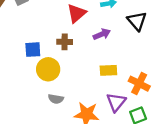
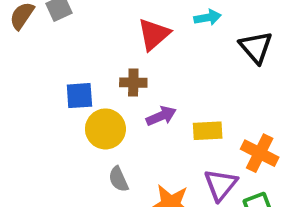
purple arrow: (102, 34) -> (161, 116), moved
gray semicircle: (56, 99) -> (118, 179), turned 56

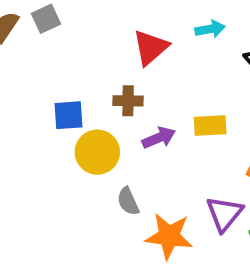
yellow rectangle: (208, 131) -> (210, 125), moved
gray semicircle: (118, 179) -> (128, 201), moved

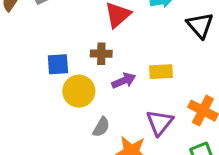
gray semicircle: (128, 201) -> (101, 127), turned -126
purple triangle: (224, 214) -> (160, 123), moved

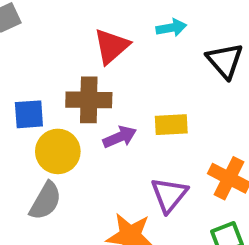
brown cross: (101, 54) -> (89, 100), size x1.5
gray semicircle: (101, 127) -> (45, 201), moved, size x1.4

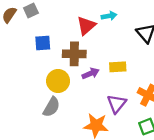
cyan arrow: (171, 28) -> (109, 16), moved
blue square: (29, 114) -> (43, 43), moved

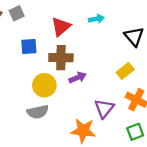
red triangle: (86, 26) -> (61, 27), moved
yellow rectangle: (118, 67) -> (125, 71), moved, turned -35
gray semicircle: (52, 107) -> (38, 112), turned 48

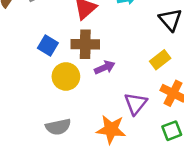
blue square: (29, 47) -> (48, 46), moved, turned 35
gray semicircle: (38, 112) -> (58, 127), moved

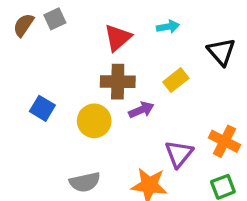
blue square: (48, 46) -> (42, 108), moved
yellow rectangle: (160, 60) -> (176, 80), moved

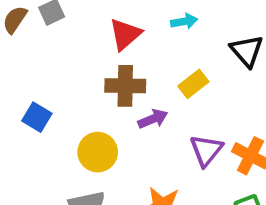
yellow circle: (94, 121) -> (98, 152), moved
purple triangle: (179, 154) -> (206, 150), moved

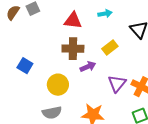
red triangle: (125, 34) -> (73, 21), turned 48

